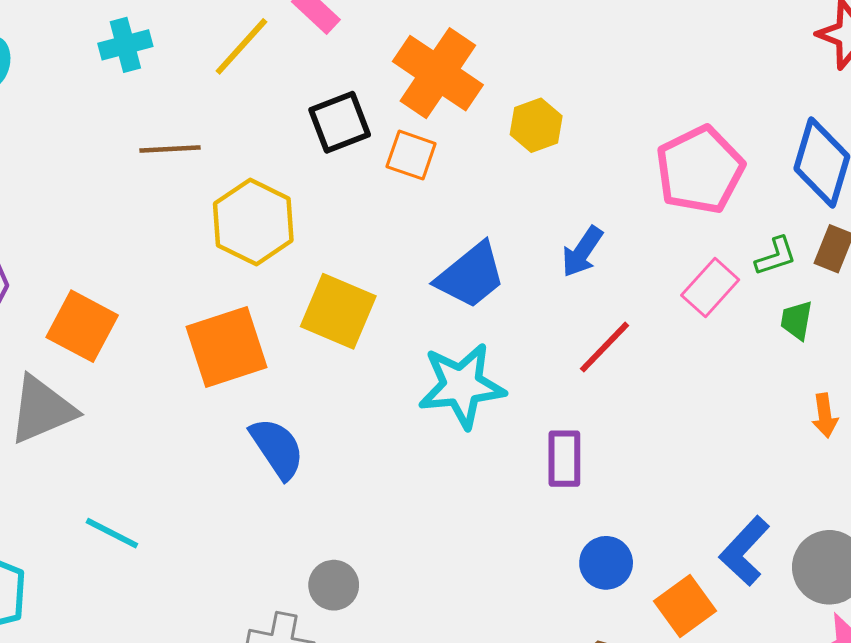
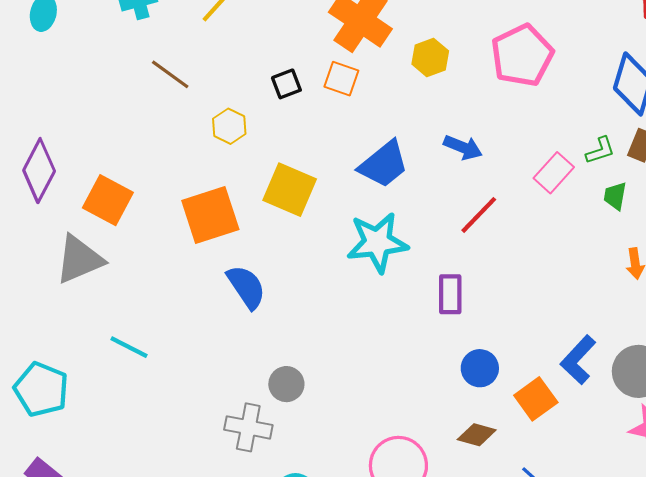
black square: (340, 122) -> (286, 84), moved, size x0.7
brown line: (170, 149) -> (170, 74), turned 39
pink pentagon: (700, 170) -> (522, 55), moved
yellow hexagon: (253, 222) -> (229, 126), size x0.6
blue arrow: (582, 252) -> (463, 147), turned -102

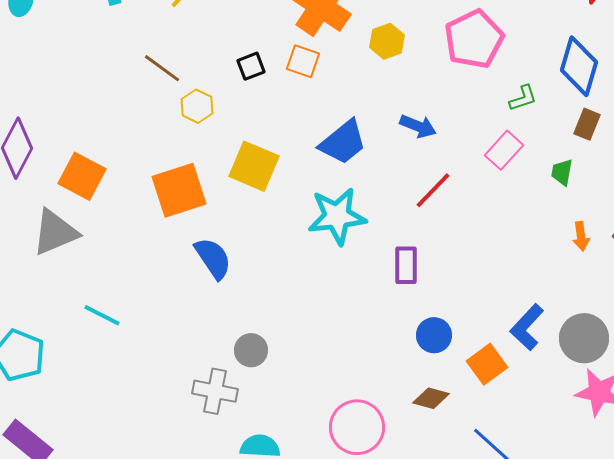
brown line: (170, 74) -> (162, 68), moved
green L-shape: (600, 151) -> (523, 98), moved

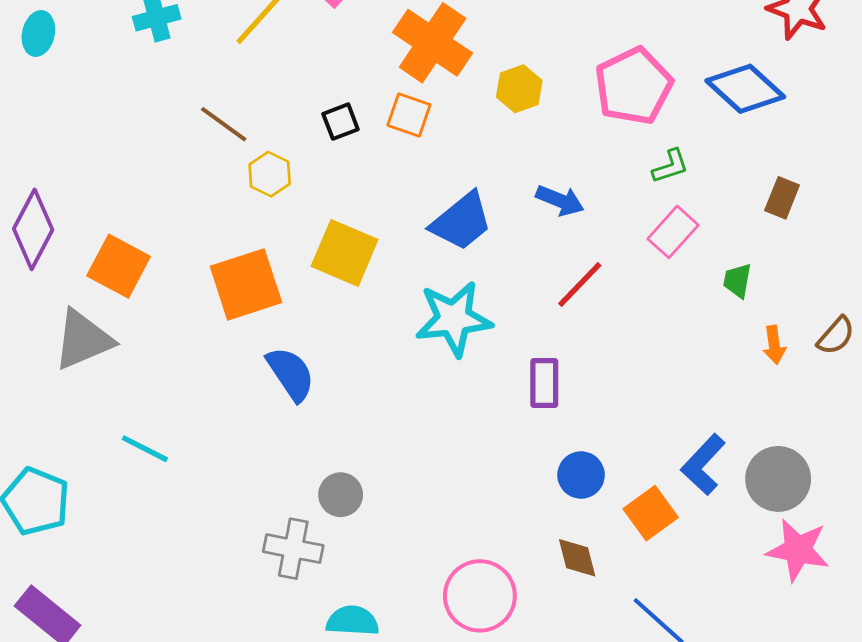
blue diamond: (579, 66) -> (745, 89), moved, turned -64
green L-shape: (523, 98) -> (670, 166), moved
green trapezoid: (562, 172) -> (737, 281), moved
brown diamond: (431, 398) -> (577, 558), turned 60

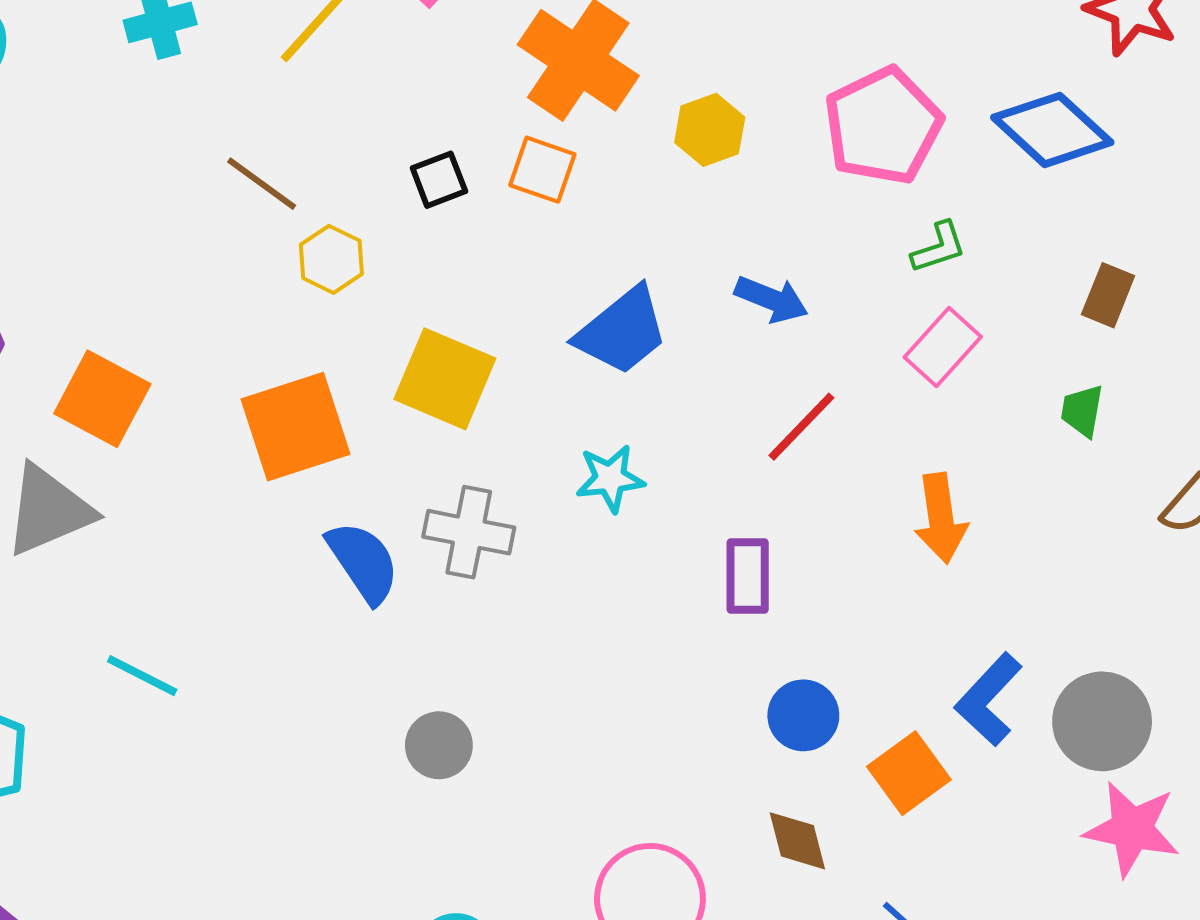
green trapezoid: (737, 281) -> (1082, 411), moved
cyan star: (454, 319) -> (610, 478), size x0.6
orange arrow: (774, 345) -> (941, 518), moved, size x1.5
gray cross: (293, 549) -> (469, 532), moved

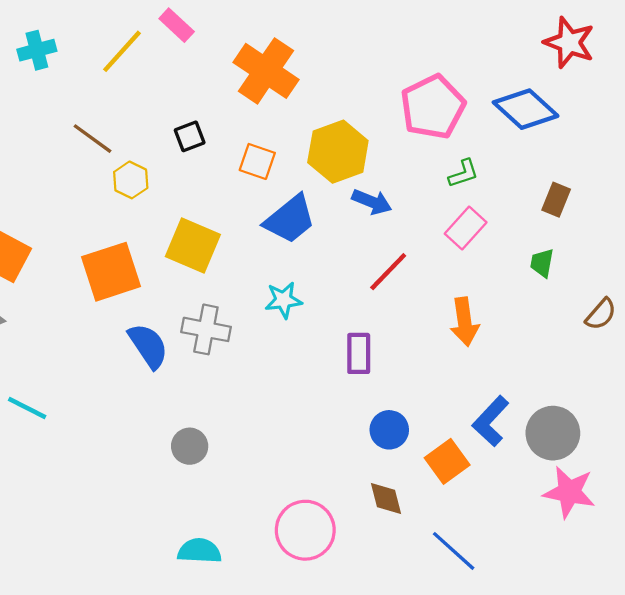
yellow hexagon: (710, 130) -> (338, 152), moved, size x1.6
orange square: (542, 170) -> (257, 161), moved

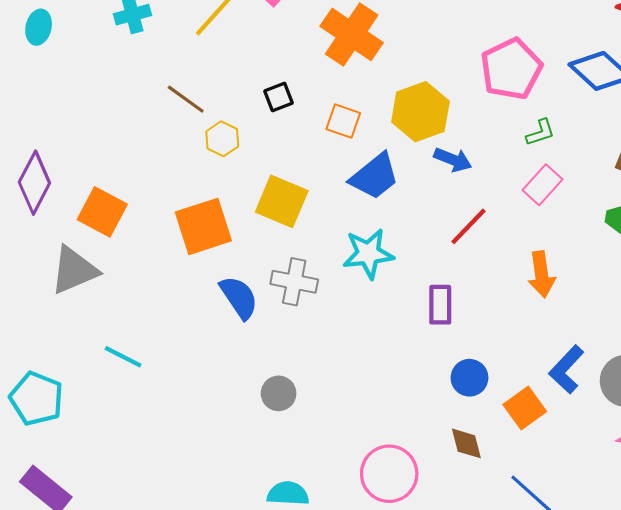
cyan star: (283, 300) -> (368, 254), size x1.4

